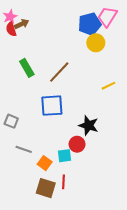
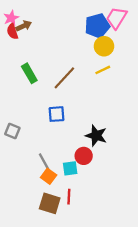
yellow line: (108, 86) -> (103, 70), moved
blue square: (52, 106) -> (56, 114), size x0.7
gray line: (24, 149) -> (44, 162), moved, turned 42

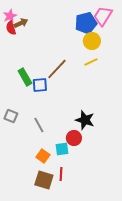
green rectangle: (29, 73) -> (25, 77), moved
blue square: (56, 114) -> (40, 85), moved
gray line: (44, 162) -> (39, 125), moved

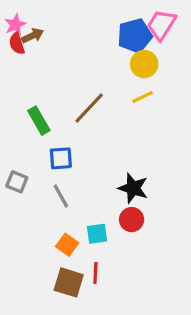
blue square: (40, 85) -> (61, 158), moved
red circle: (74, 138) -> (132, 220), moved

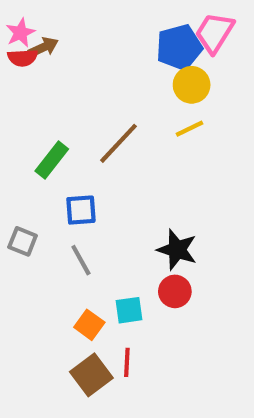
red semicircle: (17, 44) -> (23, 58), turned -75
green rectangle: (39, 121) -> (52, 160), turned 68
brown square: (69, 282) -> (91, 375), turned 36

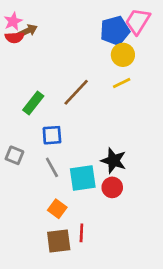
cyan square: (129, 310) -> (83, 178), moved, size x1.5
brown square: (91, 375) -> (59, 241), turned 30

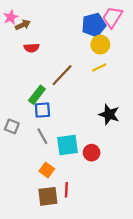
red semicircle: (14, 37) -> (31, 48), moved
green rectangle: (33, 103) -> (37, 95), moved
black star: (114, 161) -> (109, 114), moved

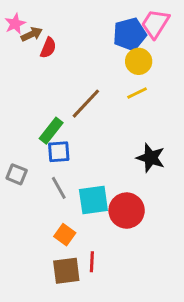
red semicircle: (31, 48) -> (48, 48), moved, turned -64
red circle: (92, 153) -> (127, 211), size x1.5

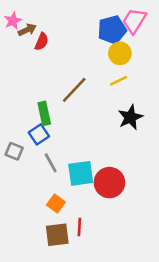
green rectangle: (51, 131) -> (44, 113), turned -50
blue square: (59, 152) -> (39, 134), moved, turned -30
black star: (151, 158) -> (130, 117), moved, turned 30

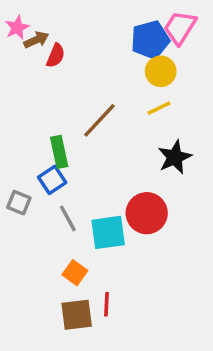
red circle: (109, 183) -> (147, 213), moved

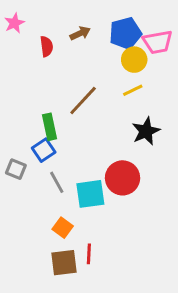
pink trapezoid: (180, 28) -> (158, 42), moved, turned -132
brown arrow: (36, 40) -> (80, 33), moved
red semicircle: (56, 56) -> (47, 46), turned -30

